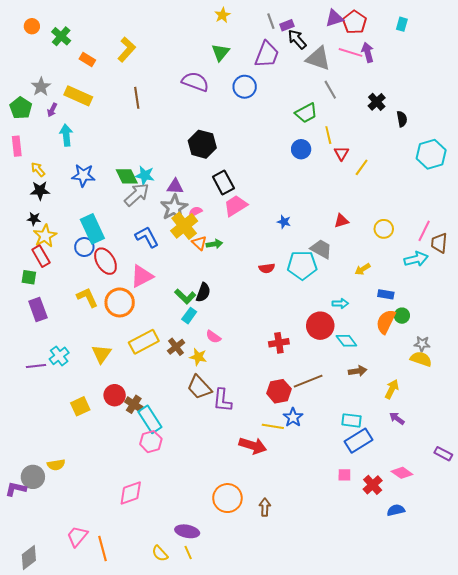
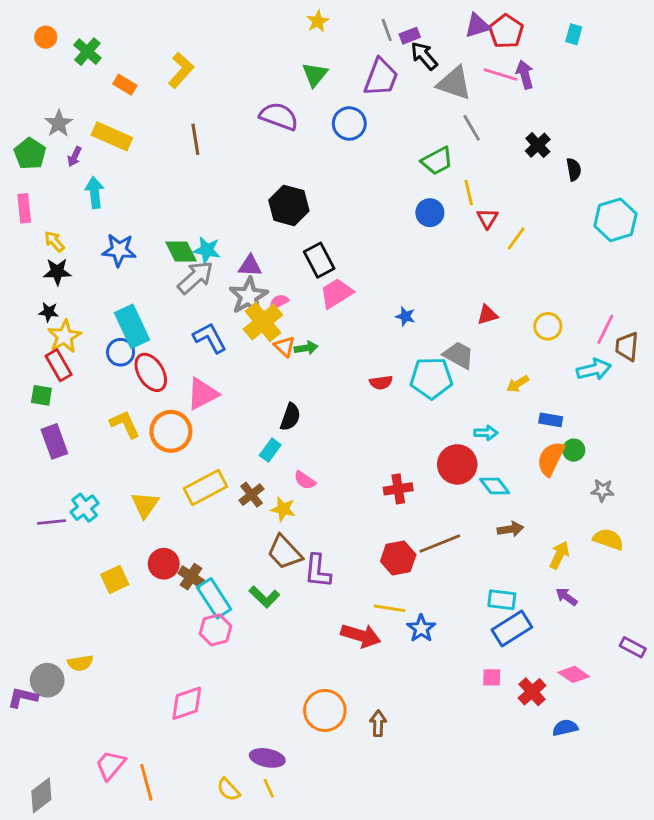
green L-shape: (185, 296) -> (264, 597), moved
yellow semicircle: (421, 359) -> (608, 539), moved
blue star: (293, 417) -> (421, 628), moved

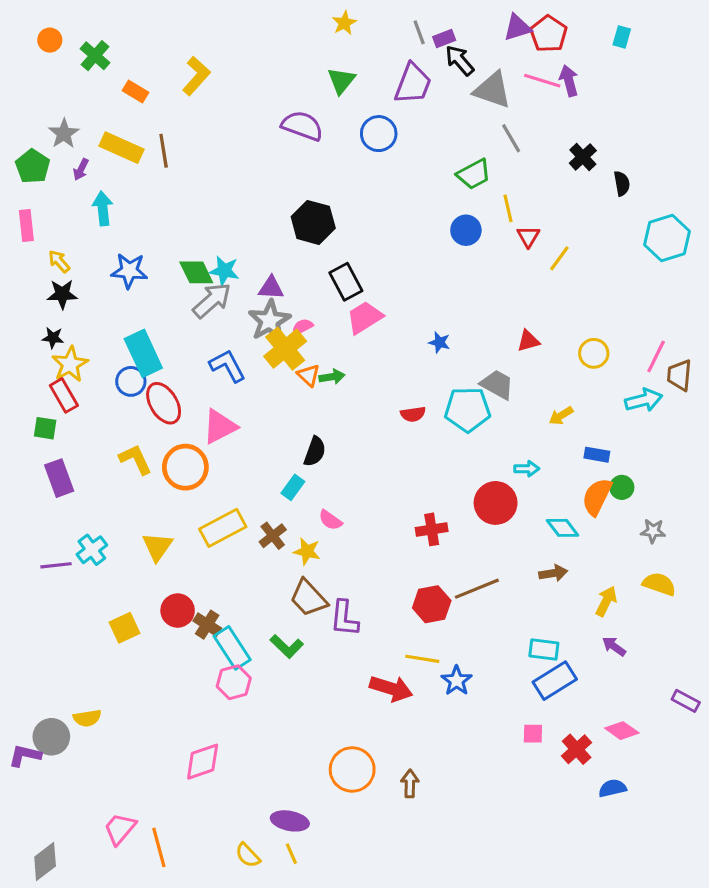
brown line: (195, 139) -> (164, 151), moved
cyan diamond: (495, 486) -> (563, 528), moved

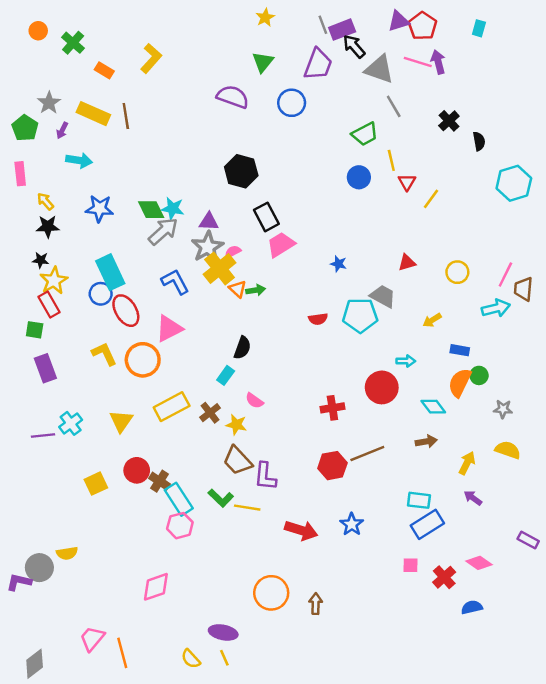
purple rectangle: (444, 39) -> (342, 30), size x1.5
cyan arrow: (103, 208) -> (79, 160), turned 105
yellow line: (422, 659) -> (247, 508), moved

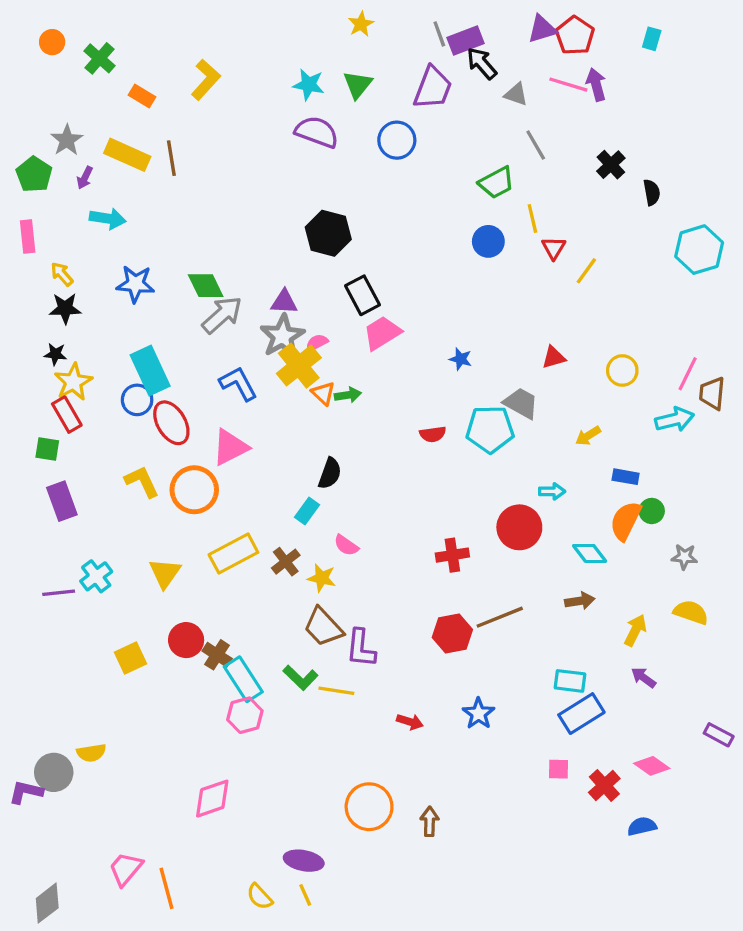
gray triangle: (379, 69) -> (516, 94), size x0.6
cyan star: (173, 208) -> (309, 85), moved
red arrow: (301, 530) -> (410, 722), size x0.6

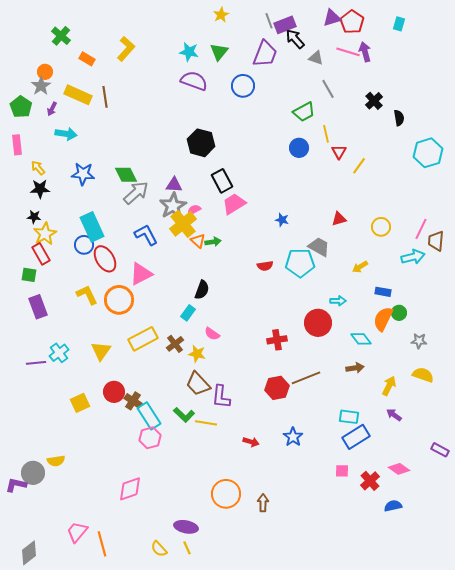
orange circle: (52, 42) -> (45, 72), moved

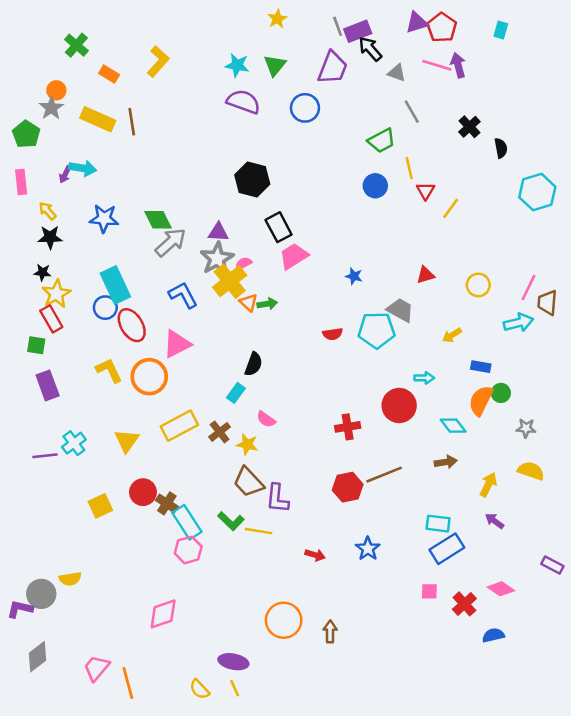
purple arrow: (52, 109) -> (65, 174), moved
gray diamond: (29, 553) -> (37, 657), moved

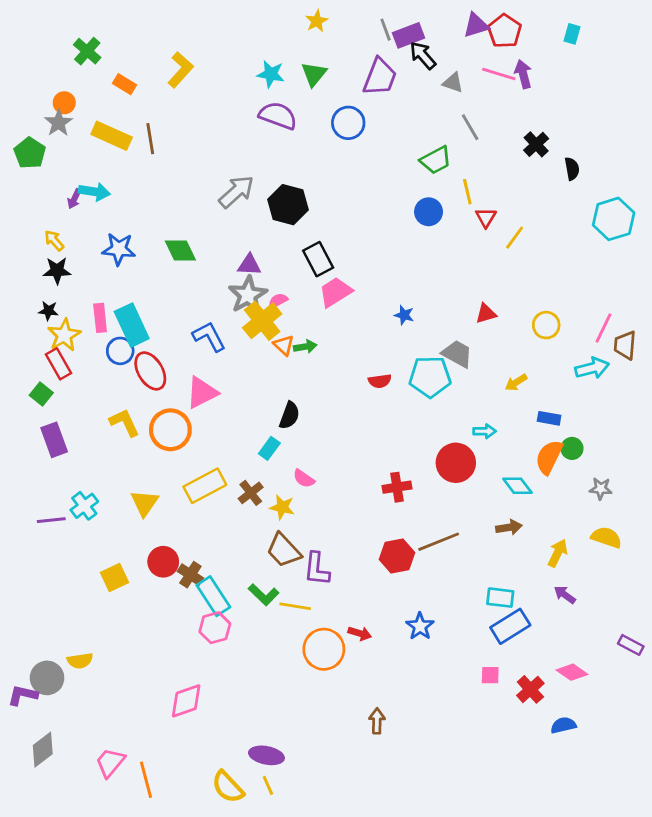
pink rectangle: (21, 182) -> (100, 318), moved
gray arrow: (171, 242) -> (236, 192), moved
green square: (36, 345) -> (41, 394), turned 30
orange circle: (284, 620) -> (324, 649), moved
yellow semicircle: (199, 689) -> (228, 787), size x1.4

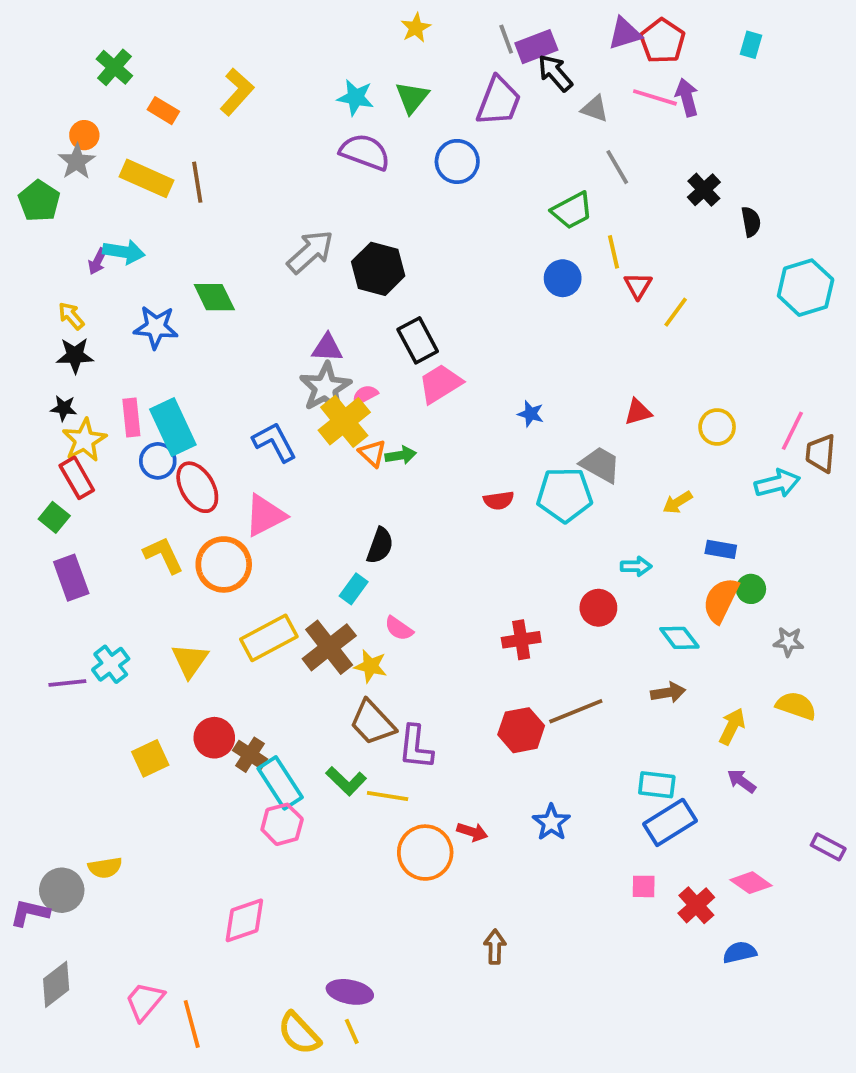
green diamond: (180, 250) -> (214, 297), moved
red circle: (456, 463) -> (598, 608), size x0.7
brown cross: (251, 493) -> (329, 647), size x1.6

